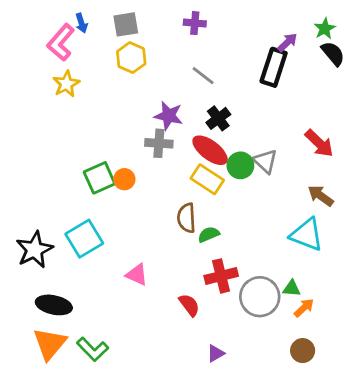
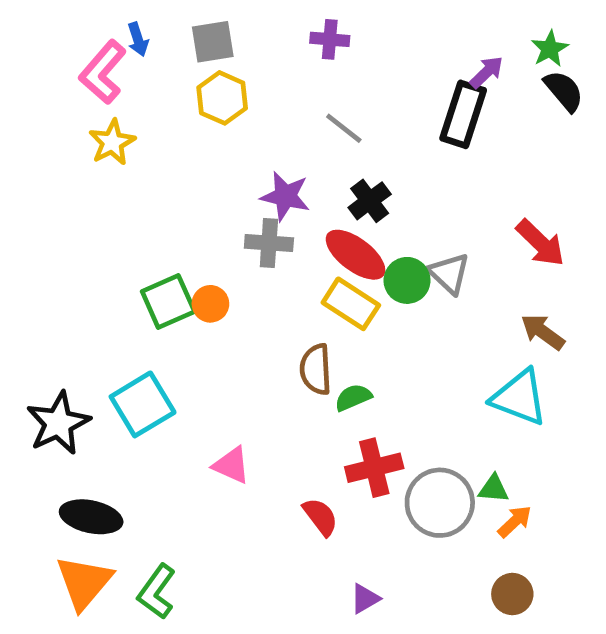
green L-shape: (93, 349) -> (157, 592), turned 80

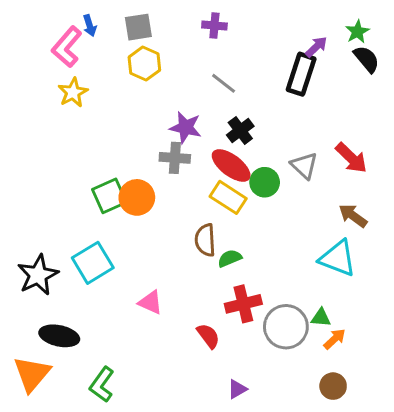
gray triangle: (449, 273) -> (304, 165), moved
orange circle: (210, 304) -> (137, 197), size x1.5
orange triangle: (84, 582) -> (32, 374), moved

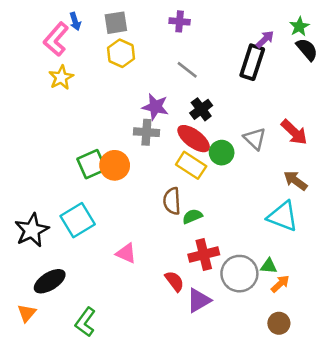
black ellipse: (59, 336) -> (50, 281), turned -44
orange triangle: (32, 374) -> (27, 313), size x0.6
purple triangle: (237, 389) -> (199, 300), moved, size x1.5

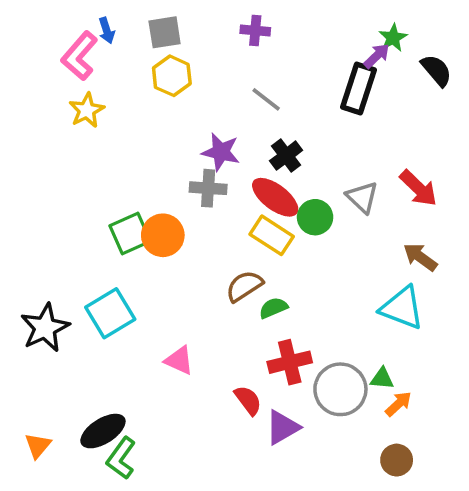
green star: (299, 27) -> (393, 38), moved
brown semicircle: (172, 201) -> (244, 286), turned 60
black ellipse: (50, 281) -> (103, 431), moved

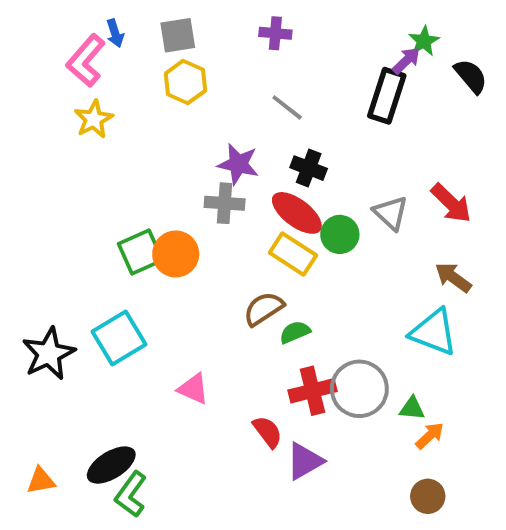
black cross: (286, 156) -> (309, 168), turned -32
gray circle: (340, 389) -> (359, 389), moved
orange triangle: (38, 446) -> (41, 481), turned 40

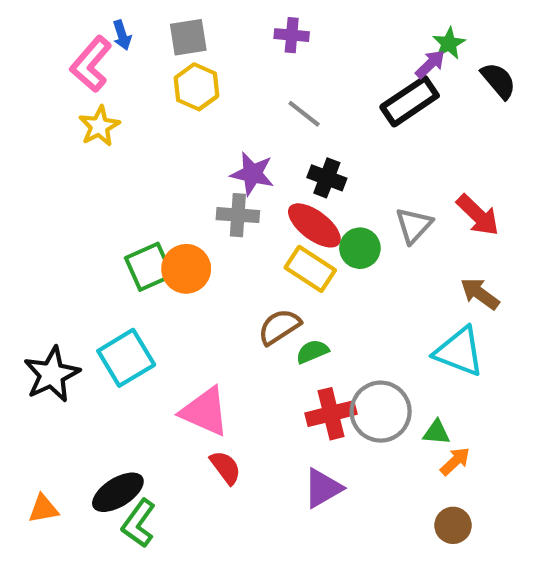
black rectangle: (387, 96) -> (410, 101), turned 38
gray triangle: (391, 213) -> (414, 225), turned 30
pink triangle: (193, 389) -> (205, 412), size x1.5
red semicircle: (268, 432) -> (225, 467), moved

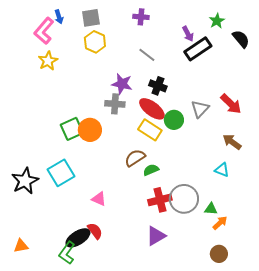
purple arrow: (430, 64) -> (188, 34), moved, turned 105
cyan triangle: (459, 352) -> (222, 170), size x0.6
pink triangle: (205, 412) -> (99, 199), size x0.6
red semicircle: (225, 467) -> (95, 231), moved
black ellipse: (118, 492) -> (78, 238), moved

